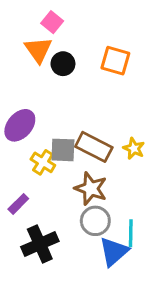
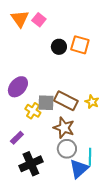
orange triangle: (38, 50) -> (20, 19), moved
black circle: (63, 64) -> (59, 47), moved

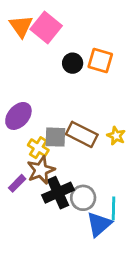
pink square: (39, 20) -> (46, 27), size x1.6
brown star: (64, 128) -> (41, 170), moved, turned 30
black cross: (31, 164) -> (58, 193), moved

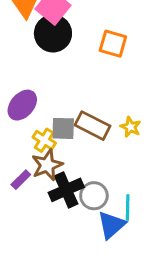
black circle: (73, 63) -> (53, 33), moved, size x1.6

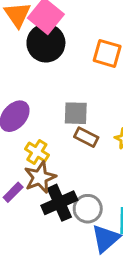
brown rectangle: (92, 126) -> (86, 137), size x0.7
gray square: (63, 128) -> (76, 113), moved

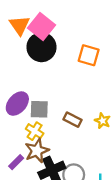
gray square: (76, 113) -> (39, 109), moved

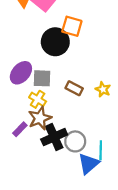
black circle: (41, 47) -> (55, 42), moved
orange square: (89, 55) -> (72, 26), moved

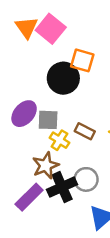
yellow cross: (38, 99) -> (60, 140), moved
purple rectangle: (20, 129) -> (29, 197), moved, size x1.6
gray circle: (75, 141) -> (86, 179), moved

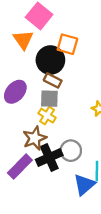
orange triangle: (27, 27) -> (23, 40), moved
gray square: (48, 120) -> (49, 99), moved
brown rectangle: (85, 131) -> (53, 80), moved

